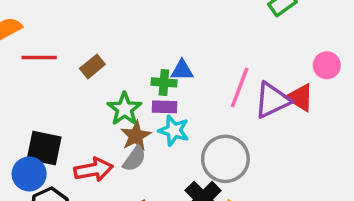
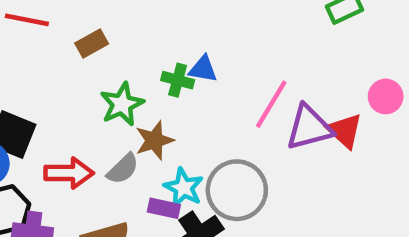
purple rectangle: (164, 107) -> (164, 208), moved
cyan star: (174, 131) -> (184, 188), moved
brown star: (136, 136) -> (154, 140), moved

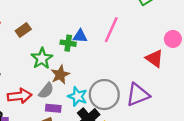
pink line: (271, 104) -> (111, 30), moved
purple triangle: (309, 128) -> (138, 95), moved
purple rectangle: (164, 208) -> (53, 108), moved

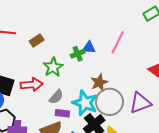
green cross: (68, 43) -> (78, 54), turned -32
brown star: (60, 75) -> (99, 82), moved
red arrow: (20, 96) -> (32, 85), moved
cyan star: (78, 96) -> (85, 103), size x1.4

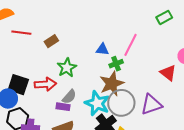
green cross: (78, 54) -> (116, 64), moved
brown star: (99, 82) -> (112, 84), size x1.4
purple rectangle: (62, 113) -> (63, 107), moved

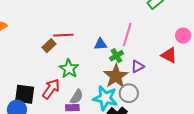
red line: (21, 33) -> (63, 35), moved
red arrow: (45, 84) -> (51, 89), turned -40
gray circle: (121, 103) -> (129, 93), size x0.7
purple triangle: (151, 105) -> (138, 66), moved, size x0.6

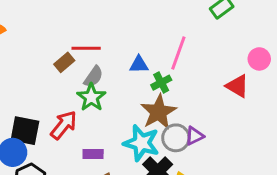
purple triangle: (138, 66) -> (195, 136), moved
gray semicircle: (77, 97) -> (94, 77), moved

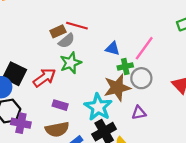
gray semicircle: (94, 77) -> (67, 41), moved
gray circle: (176, 138) -> (141, 78), moved

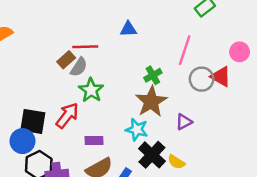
pink line: (144, 48) -> (185, 50), moved
blue triangle: (113, 49) -> (128, 29), moved
gray circle: (141, 78) -> (202, 79), moved
cyan star: (98, 107) -> (137, 130), size x0.7

